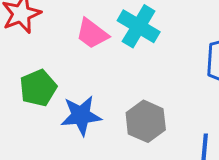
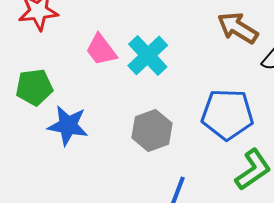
gray hexagon: (146, 121) -> (152, 130), moved

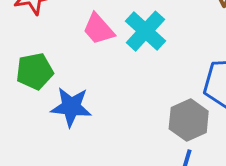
gray hexagon: (152, 130) -> (189, 120), moved

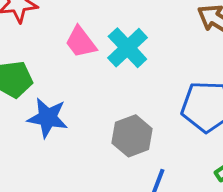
gray hexagon: (189, 120) -> (132, 136), moved

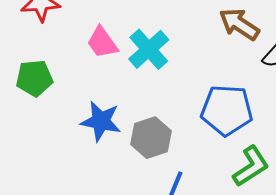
blue star: (48, 118) -> (101, 121), moved

